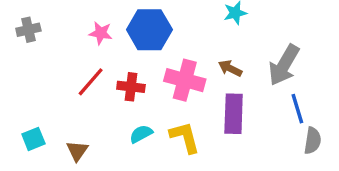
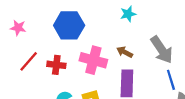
pink star: (101, 33) -> (18, 28), moved
gray arrow: (284, 65) -> (162, 50), turned -64

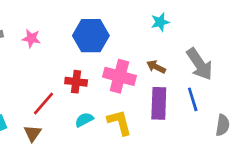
red line: (29, 61) -> (43, 103), moved
blue line: (171, 80) -> (193, 99), moved

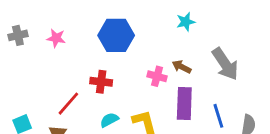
pink cross: (119, 76) -> (157, 76), moved, size x0.6
blue line: (193, 99) -> (218, 116), moved

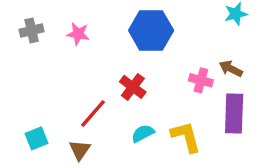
red cross: (101, 82) -> (133, 87), turned 30

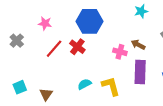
gray cross: (32, 30) -> (17, 41), moved, turned -32
red cross: (133, 87) -> (77, 47), moved
red line: (93, 113) -> (54, 49), moved

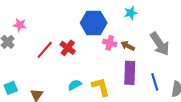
blue hexagon: (90, 21) -> (94, 23), moved
pink star: (45, 23) -> (20, 25), moved
pink cross: (120, 52) -> (110, 43), moved

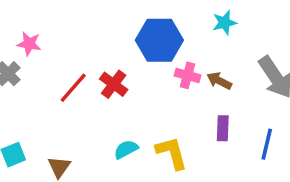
purple rectangle: (130, 73) -> (223, 128), size x0.6
blue line: (155, 82) -> (267, 144), turned 30

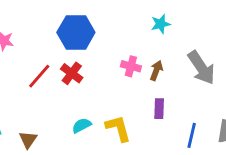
blue hexagon: (159, 40) -> (76, 32), moved
brown arrow: (219, 81) -> (156, 70), turned 84
blue line: (267, 144) -> (192, 135), moved

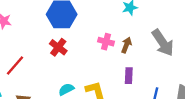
red line: (39, 76) -> (15, 65), moved

